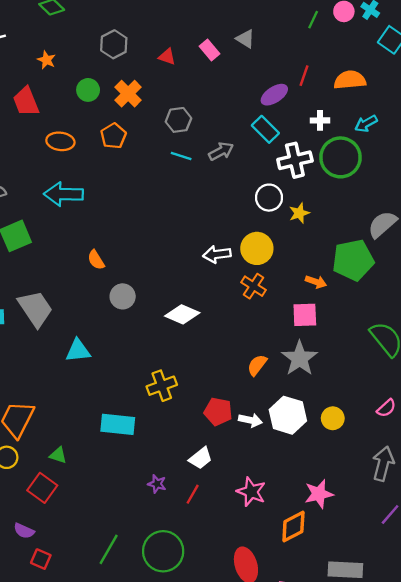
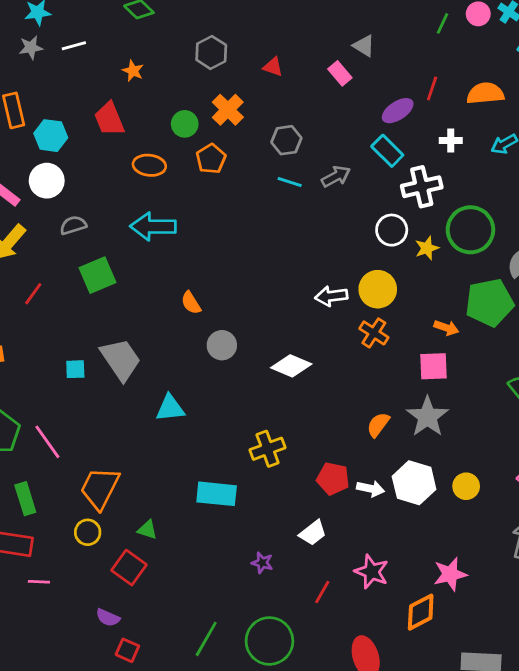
pink rectangle: (210, 50) -> (340, 73), moved
green circle: (88, 90) -> (185, 124), moved
green circle: (341, 157) -> (470, 230), moved
red line: (193, 494) -> (322, 592), moved

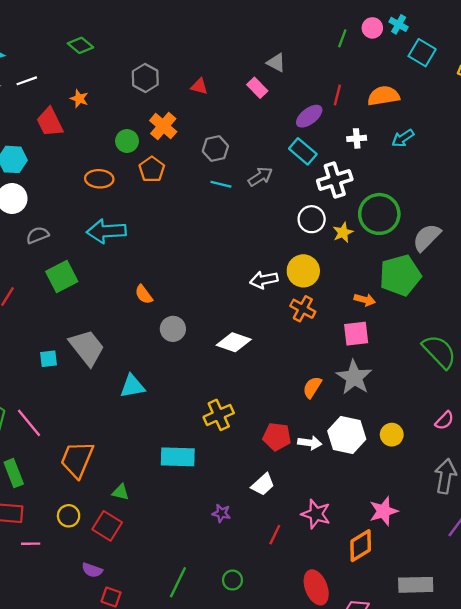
red trapezoid: (109, 119) -> (50, 122), moved
yellow circle: (88, 532) -> (69, 516), moved
green circle: (269, 641) -> (232, 580), size x0.5

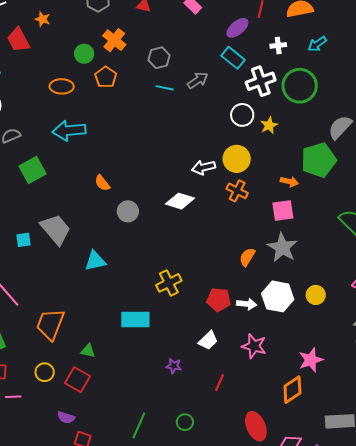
green circle: (379, 214) -> (300, 86), moved
white diamond: (234, 342) -> (180, 201), moved
pink star: (316, 514) -> (254, 346), moved

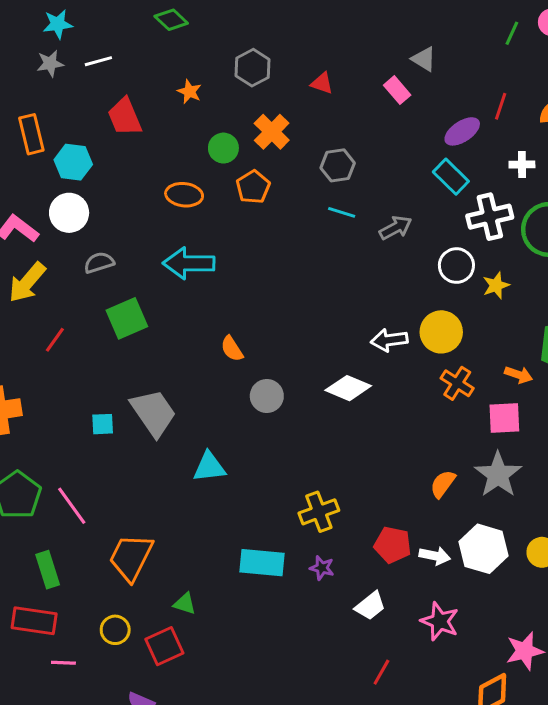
orange star: (43, 19) -> (189, 92), moved
gray arrow: (198, 80) -> (396, 228), moved
orange cross: (237, 191) -> (457, 383), moved
purple star: (174, 366) -> (322, 568), moved
red square: (78, 380) -> (164, 646), turned 30

